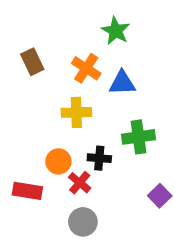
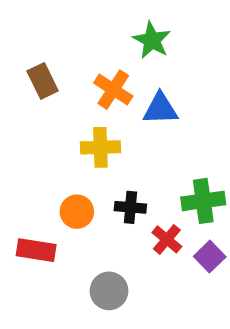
green cross: (138, 137) -> (203, 201), moved
red cross: (80, 183) -> (167, 239), moved

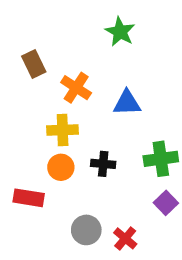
orange cross: (113, 90) -> (76, 88), moved
blue triangle: (160, 109) -> (127, 103), moved
yellow cross: (100, 147) -> (63, 130), moved
red cross: (167, 239) -> (125, 238), moved

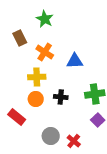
green star: (120, 32) -> (45, 19), moved
red rectangle: (29, 198) -> (17, 117), turned 30

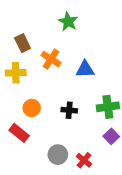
green star: (45, 19) -> (68, 22), moved
yellow cross: (37, 77) -> (16, 73), moved
orange circle: (36, 99) -> (32, 108), moved

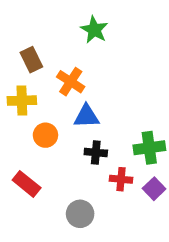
blue triangle: (85, 69) -> (86, 116), moved
orange circle: (32, 108) -> (45, 135), moved
red cross: (84, 160) -> (121, 179), moved, turned -35

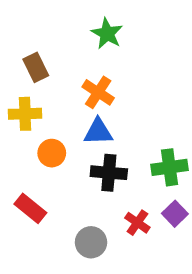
orange cross: (71, 82) -> (98, 92), moved
black cross: (96, 152) -> (109, 173), size x1.4
red cross: (121, 179) -> (137, 223), moved, turned 30

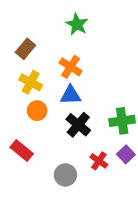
brown rectangle: (36, 67) -> (25, 49), turned 66
yellow cross: (25, 114) -> (31, 82), moved, turned 30
black cross: (109, 173) -> (78, 125), turned 35

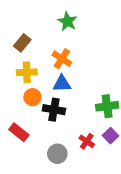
yellow cross: (31, 82) -> (27, 72), turned -30
black cross: (78, 125) -> (54, 110), moved, turned -30

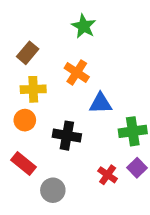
blue triangle: (62, 84) -> (101, 103), moved
orange circle: (32, 97) -> (25, 120), moved
gray circle: (57, 154) -> (53, 190), moved

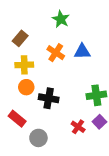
blue triangle: (101, 103) -> (82, 52), moved
orange circle: (25, 120) -> (26, 87), moved

